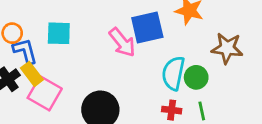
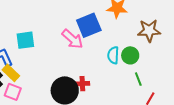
cyan semicircle: (173, 73) -> (113, 55), size x0.7
pink square: (45, 93) -> (13, 92), moved, size x0.7
red cross: (172, 110) -> (82, 84), moved

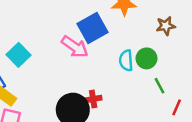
brown star: (149, 31) -> (166, 26), size x0.7
cyan square: (25, 40) -> (18, 55), turned -30

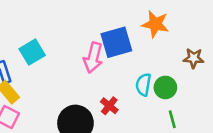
pink arrow: (75, 47) -> (93, 58), turned 56
red cross: (93, 99) -> (109, 106), moved, turned 35

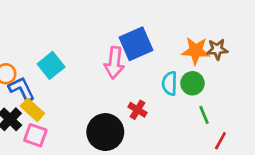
orange star: (155, 24) -> (196, 51), moved

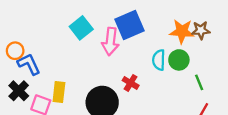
cyan square: (51, 65) -> (81, 28), moved
yellow rectangle: (32, 110) -> (59, 92), moved, turned 54
green line: (204, 115) -> (199, 82), moved

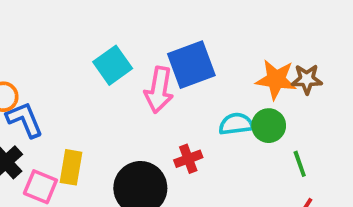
cyan semicircle: (159, 60) -> (236, 124), turned 78
red cross: (131, 83) -> (188, 159), turned 35

